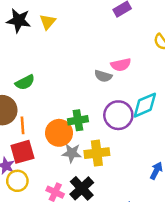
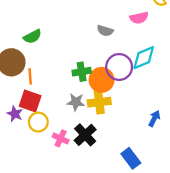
pink semicircle: (121, 65) -> (139, 18), moved
orange circle: (59, 133) -> (102, 80), moved
red square: (22, 152) -> (30, 101), turned 35
yellow circle: (17, 181) -> (38, 122), moved

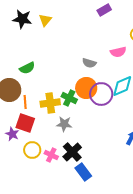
green cross: (82, 72) -> (69, 98), turned 35
orange circle: (102, 80) -> (86, 88), moved
yellow cross: (99, 102) -> (50, 103), moved
yellow circle: (38, 122) -> (32, 150), moved
blue rectangle: (131, 158) -> (83, 172), moved

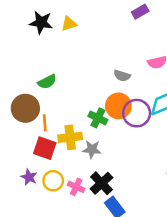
yellow triangle: (45, 20) -> (69, 24), turned 32
yellow cross: (50, 103) -> (70, 137), moved
purple star: (12, 134) -> (29, 177), moved

